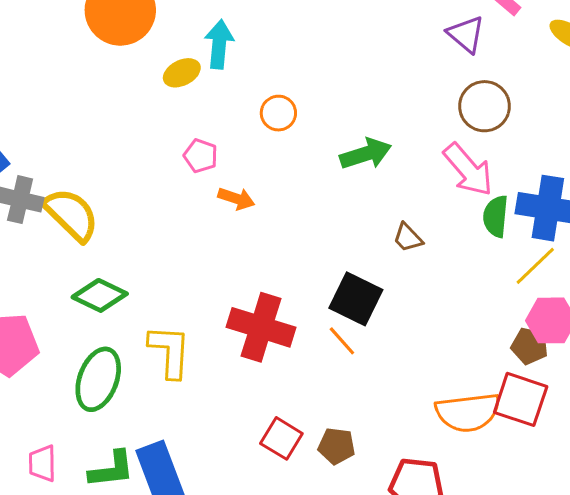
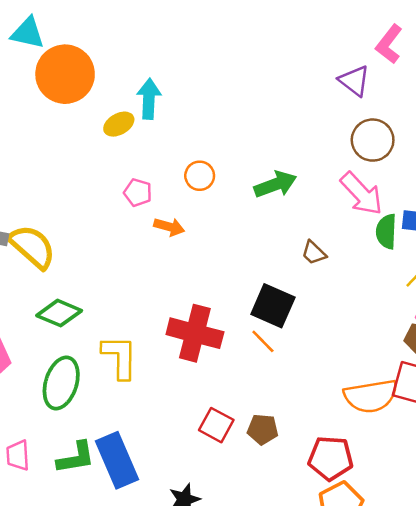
orange circle: (278, 113) -> (200, 176), moved

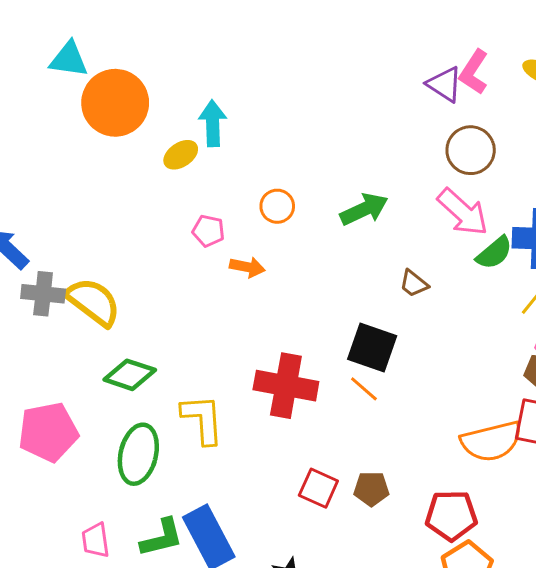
pink L-shape: (389, 44) -> (474, 72), moved
green semicircle: (386, 231) -> (494, 253), turned -128

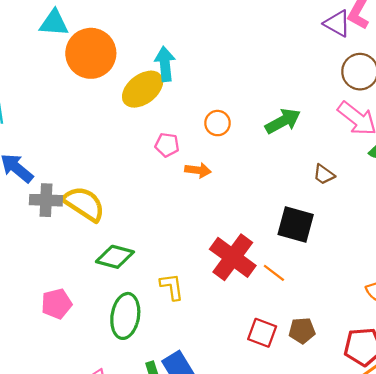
yellow ellipse: (181, 155) -> (143, 89), size x1.6
red cross: (286, 386) -> (233, 257), turned 30
orange line: (364, 389) -> (274, 273), moved
yellow L-shape: (203, 419) -> (172, 287), size x0.7
pink pentagon: (48, 432) -> (57, 304), size x0.7

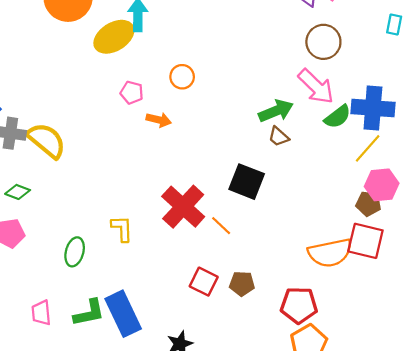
green arrow: (283, 121) -> (276, 111), moved
green diamond: (115, 257) -> (18, 192), moved, size x0.7
green ellipse: (125, 316) -> (75, 252), size x0.7

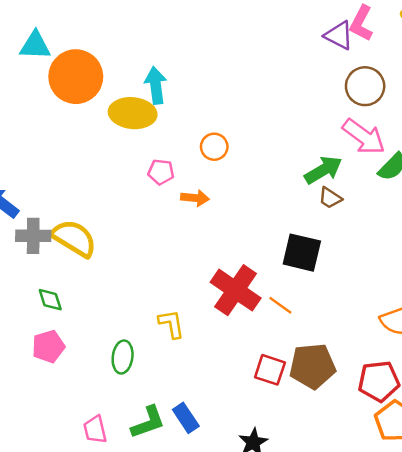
yellow ellipse: (114, 37) -> (133, 113), turned 45
green diamond: (18, 192) -> (50, 300), turned 60
brown pentagon: (242, 284) -> (313, 366), size x1.6
blue rectangle: (123, 314) -> (186, 418), size x0.6

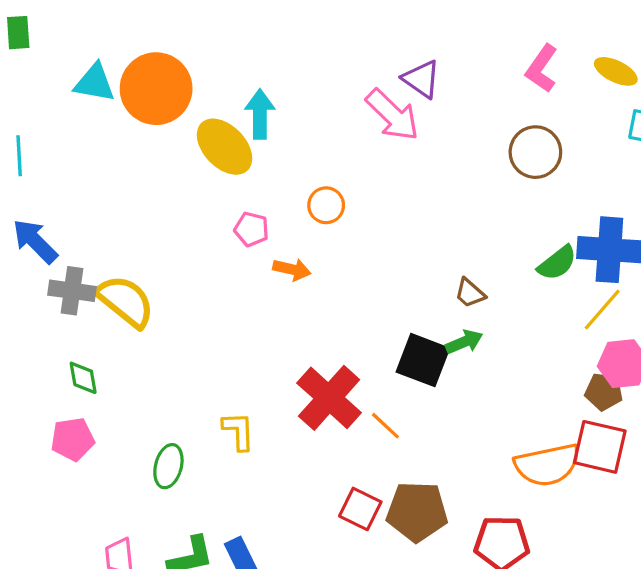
purple triangle: (339, 35) -> (421, 79), moved
cyan triangle: (35, 45) -> (95, 83), moved
yellow ellipse: (133, 113) -> (225, 147), turned 33
pink arrow: (364, 137) -> (392, 115), moved
green arrow: (323, 170) -> (464, 342), moved, size x0.7

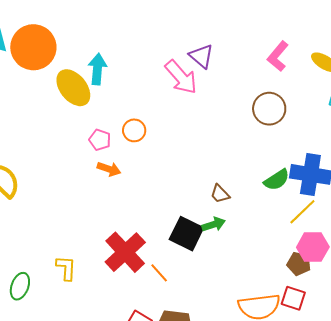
pink pentagon: (251, 229) -> (100, 140), moved
red square: (600, 447) -> (293, 298), size x0.7

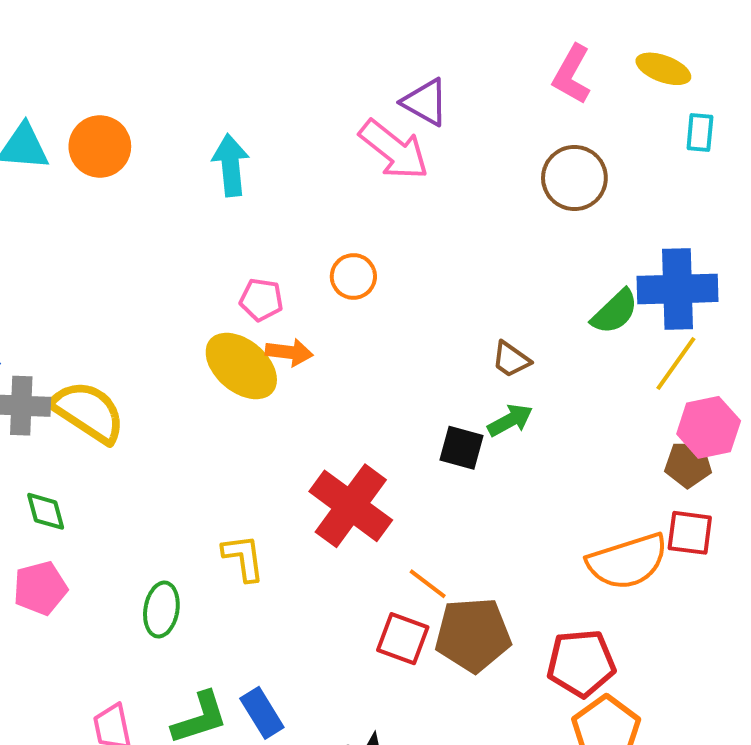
orange circle: (33, 47) -> (100, 147), size x0.7
yellow ellipse: (73, 88) -> (241, 366), moved
orange circle: (134, 130) -> (353, 276), moved
black square: (186, 234) -> (461, 448), size x0.7
orange line: (159, 273) -> (428, 584), moved

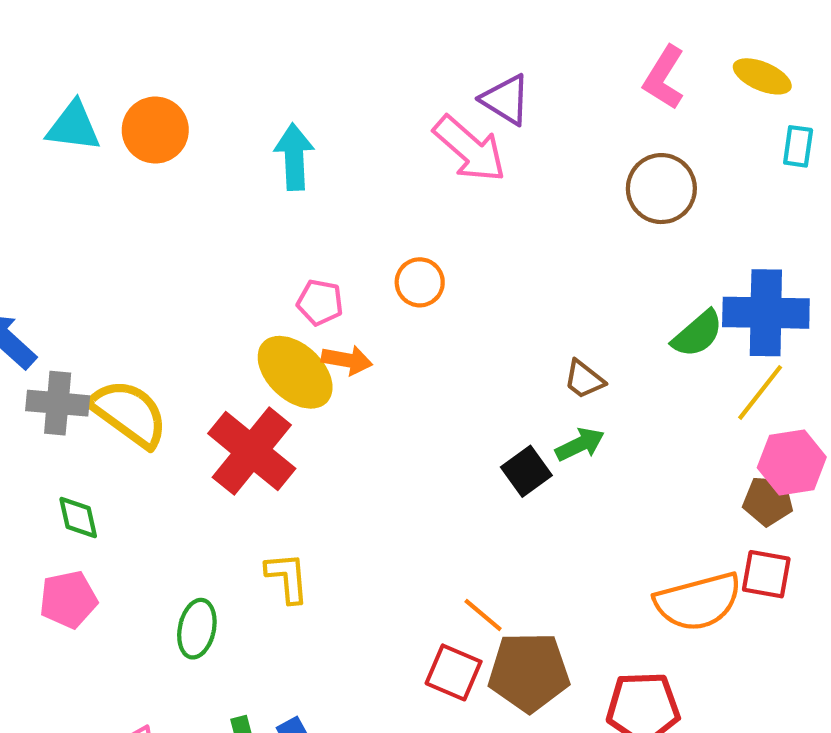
black square: (461, 448) -> (526, 471), turned 36
red cross: (351, 506) -> (252, 451), moved

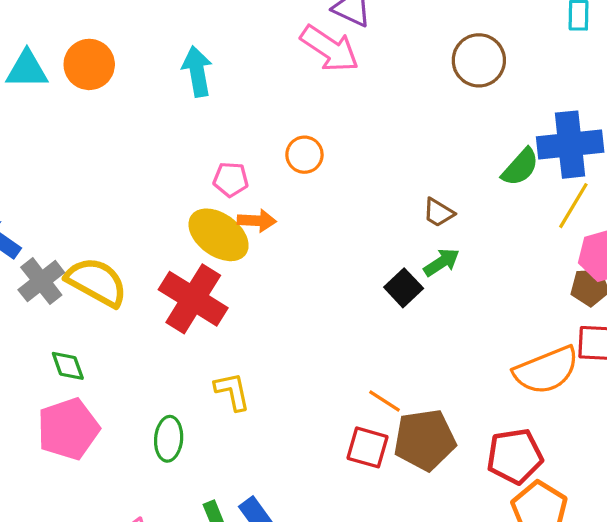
gray cross: (58, 403) -> (41, 281), turned -36
pink pentagon: (68, 599) -> (68, 429), size x1.4

